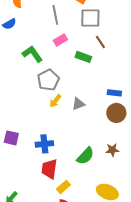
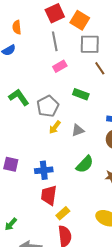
green L-shape: (32, 54) -> (19, 97), moved
green rectangle: (83, 57) -> (81, 94), moved
green semicircle: (85, 156) -> (85, 164), moved

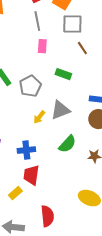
pink rectangle: (60, 66) -> (42, 46), turned -56
yellow arrow: (55, 127) -> (39, 117), moved
gray triangle: (78, 130) -> (60, 110), size x1.5
yellow rectangle: (63, 213) -> (15, 193), moved

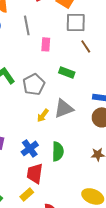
gray line: (37, 21) -> (27, 25), moved
green semicircle: (67, 144) -> (58, 151), moved, turned -42
blue cross: (26, 150) -> (30, 148), turned -30
yellow rectangle: (15, 193) -> (27, 194), moved

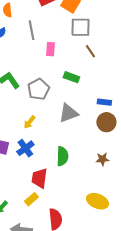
yellow arrow: (43, 115) -> (29, 122), moved
blue cross: (30, 148) -> (25, 148), moved

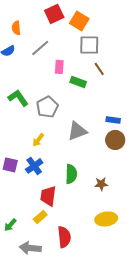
gray line: (31, 30) -> (40, 48), turned 60
green rectangle: (71, 77) -> (78, 82), moved
brown star: (102, 159) -> (101, 184), moved
yellow ellipse: (97, 201) -> (106, 219), turned -30

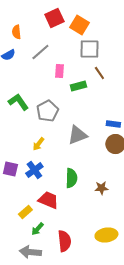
green rectangle: (78, 82) -> (78, 86), turned -35
red trapezoid: (48, 196) -> (48, 200), turned 105
yellow rectangle: (40, 217) -> (25, 212), moved
yellow ellipse: (106, 219) -> (106, 235), moved
green arrow: (10, 225) -> (37, 229), moved

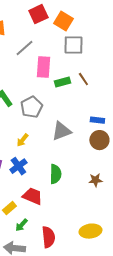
pink rectangle: (59, 71) -> (43, 67), size x1.5
brown line: (99, 73) -> (83, 79), moved
brown star: (101, 188) -> (95, 180), moved

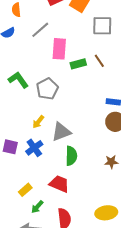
gray square: (73, 45) -> (102, 26), moved
gray triangle: (61, 131) -> (61, 132), moved
red trapezoid: (32, 196) -> (59, 184), moved

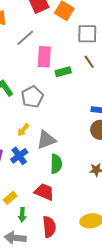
brown line: (99, 61) -> (89, 62), moved
green arrow: (37, 207) -> (22, 215), turned -40

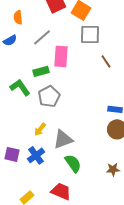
gray square: (87, 34) -> (90, 34), moved
green rectangle: (63, 72) -> (41, 71), moved
green semicircle: (56, 164) -> (73, 163), turned -36

